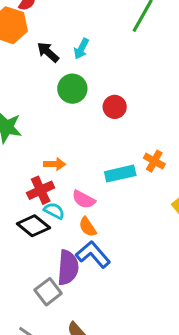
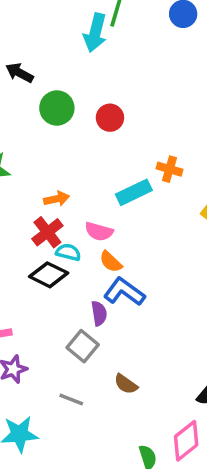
cyan arrow: (81, 49) -> (95, 33), moved, size x1.5
purple semicircle: (68, 268) -> (99, 313), size x0.6

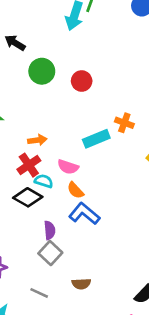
purple semicircle: (99, 313) -> (50, 230), moved
brown semicircle: (126, 384) -> (81, 284), turned -42

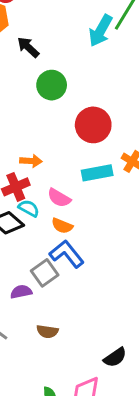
red circle: (82, 81) -> (93, 125), moved, size x1.5
orange semicircle: (75, 190) -> (62, 226), turned -36
purple semicircle: (50, 230) -> (21, 292), moved, turned -108
gray square: (50, 253) -> (45, 273), moved

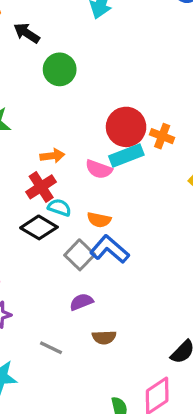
red circle: (93, 125) -> (126, 127), moved
pink semicircle: (59, 198) -> (99, 169), moved
gray square: (45, 273) -> (80, 255), moved
purple semicircle: (21, 292) -> (81, 302), moved

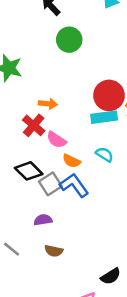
pink semicircle: (99, 169) -> (56, 140), moved
red cross: (41, 187) -> (34, 125), turned -30
cyan semicircle: (59, 207) -> (104, 154), moved
black diamond: (39, 227) -> (29, 171), moved

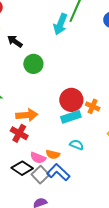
orange arrow: (48, 104) -> (27, 115), size x1.5
pink semicircle: (56, 140) -> (38, 158), moved

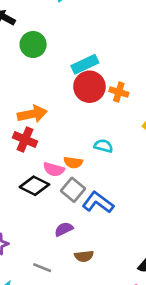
cyan rectangle: (71, 117) -> (85, 64), moved
blue L-shape: (58, 172) -> (98, 202), moved
gray square: (40, 175) -> (73, 190), moved

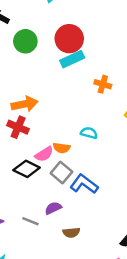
red circle: (89, 87) -> (69, 39), moved
pink semicircle: (54, 169) -> (44, 154), turned -48
gray line: (42, 268) -> (30, 221), moved

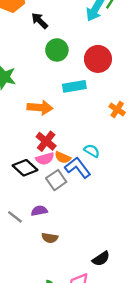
cyan rectangle: (72, 59) -> (74, 86), moved
red cross: (18, 127) -> (46, 141), moved
blue L-shape: (84, 184) -> (78, 168), moved

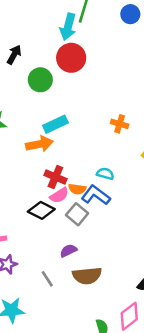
black arrow: (40, 21) -> (14, 55), turned 90
red circle: (98, 59) -> (71, 58), moved
cyan rectangle: (74, 86) -> (55, 124), moved
gray line: (15, 217) -> (47, 279), moved, turned 35
brown semicircle: (50, 238) -> (87, 276), size x1.6

